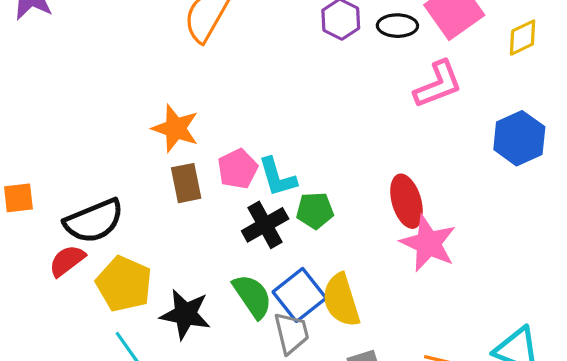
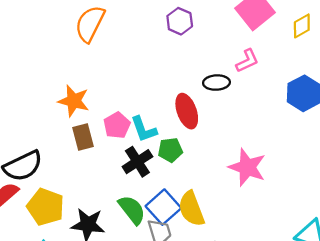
black ellipse: (397, 26) -> (217, 83), moved
pink L-shape: (438, 84) -> (247, 61), size x0.7
red ellipse: (407, 201) -> (187, 111), moved

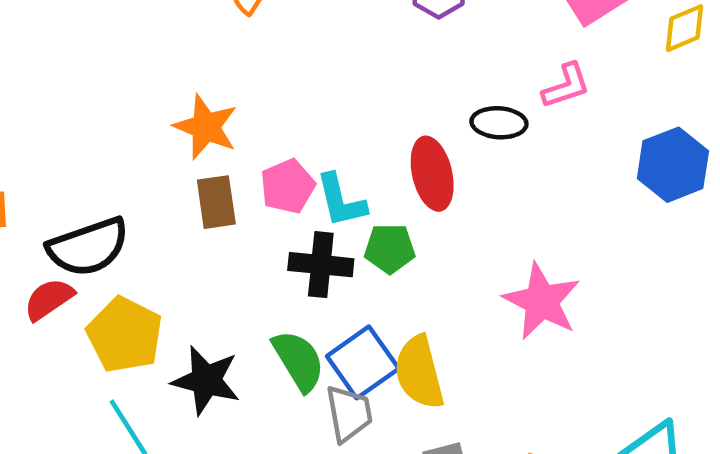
black cross: (137, 162) -> (321, 265), turned 32

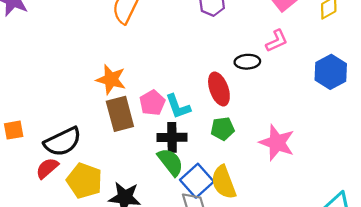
brown rectangle: (216, 202) -> (120, 114), size x1.4
green pentagon: (390, 249) -> (223, 129), moved
green semicircle: (299, 361) -> (170, 162), moved

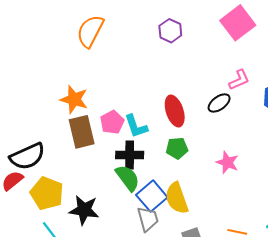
pink L-shape: (277, 41) -> (239, 80), moved
black ellipse: (247, 62) -> (219, 103), moved, turned -35
pink star: (277, 143) -> (227, 162), size x0.7

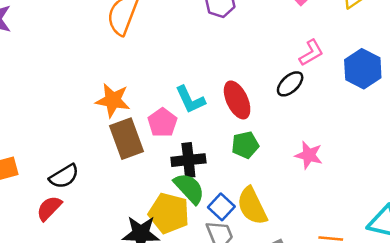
cyan L-shape: (136, 126) -> (190, 100), moved
black semicircle: (27, 156) -> (64, 176), size x0.7
yellow pentagon: (47, 193) -> (169, 213), moved
blue square: (152, 196) -> (221, 207), size x0.7

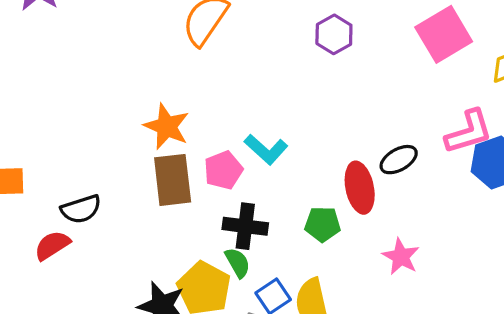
pink L-shape: (311, 53) -> (469, 132), moved, size x1.4
cyan L-shape: (190, 100) -> (266, 149), turned -36
red ellipse: (237, 100) -> (360, 188), moved
green semicircle: (189, 188) -> (238, 263), size x0.7

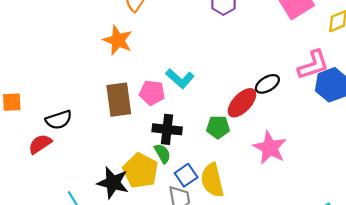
orange star: (167, 127) -> (118, 40), moved
pink pentagon: (223, 170) -> (152, 93), turned 30
red ellipse: (360, 188) -> (242, 103), turned 56
pink star: (401, 257) -> (270, 148), size x1.4

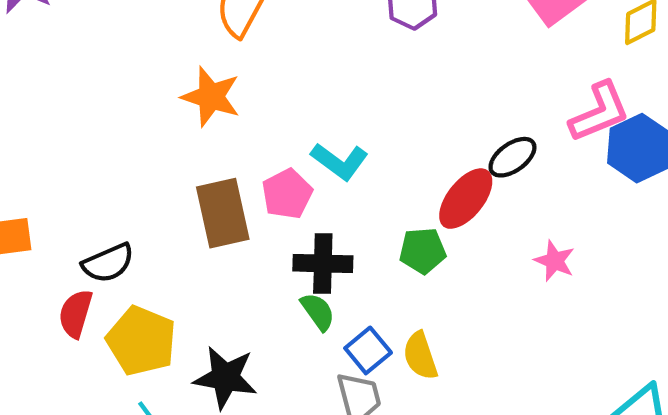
pink pentagon: (152, 93) -> (287, 194), turned -30
red semicircle: (40, 144) -> (76, 314), turned -35
pink star: (270, 148) -> (555, 261), moved, size x0.6
yellow pentagon: (141, 171) -> (141, 341), moved
yellow semicircle: (212, 180) -> (420, 356), size x0.7

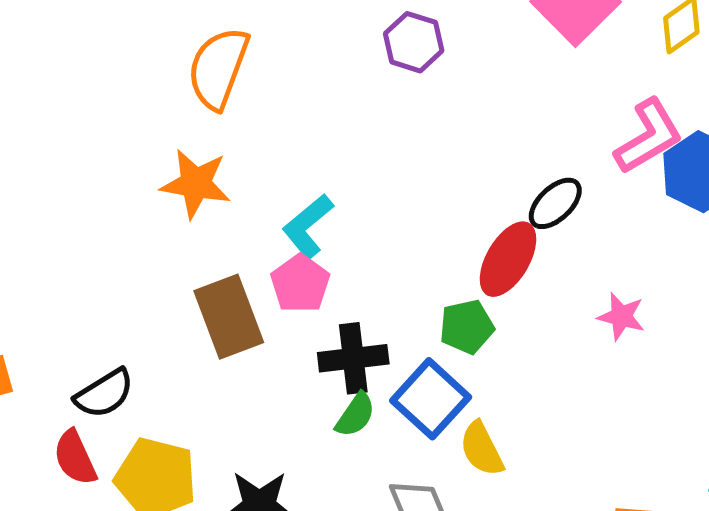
cyan L-shape: (340, 161) -> (308, 226), moved, turned 112
green semicircle: (318, 312) -> (355, 415), turned 78
red semicircle: (76, 314) -> (75, 458), turned -33
blue square: (368, 350) -> (431, 399), moved, size x1.4

